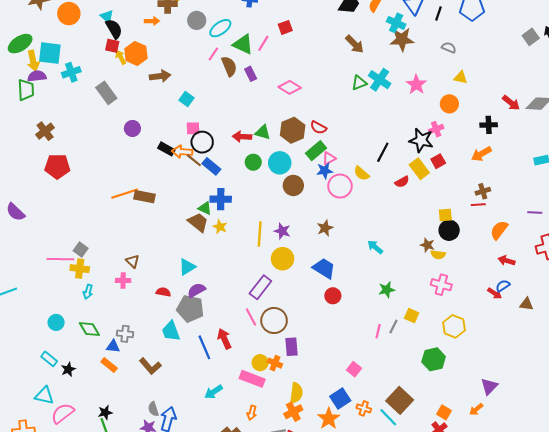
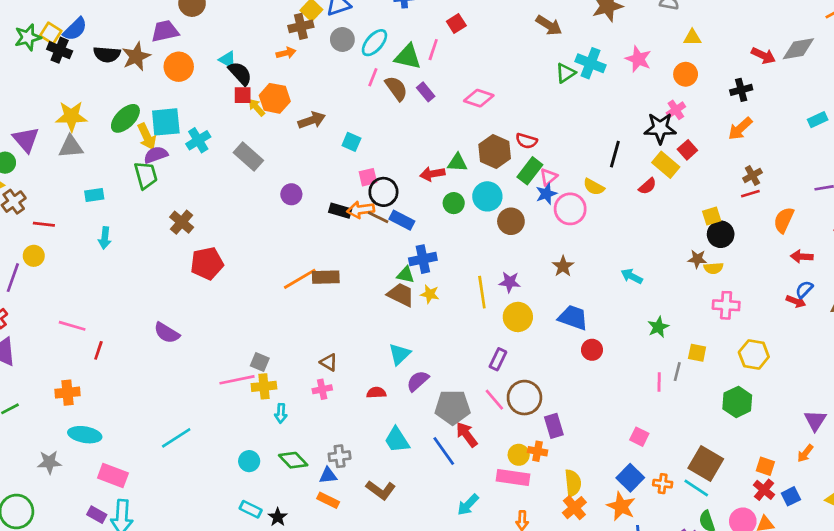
purple rectangle: (260, 287) -> (498, 359), size x0.7
gray pentagon: (190, 309) -> (452, 407), moved

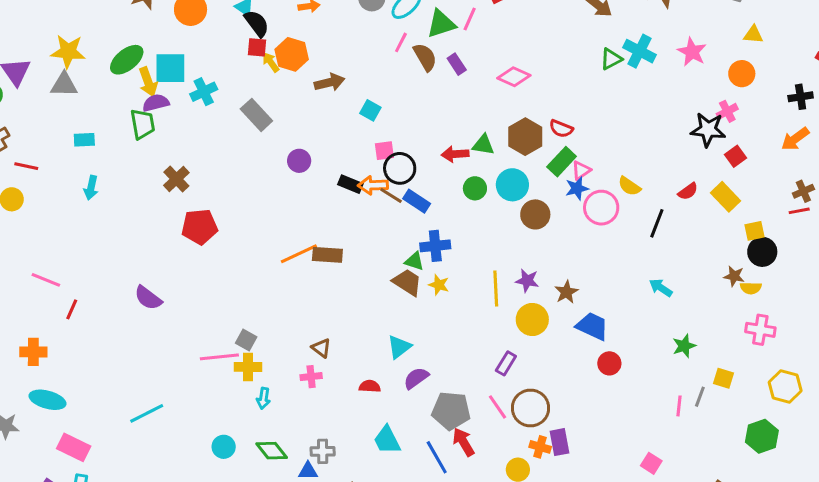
green triangle: (408, 57) -> (441, 24), turned -36
black line: (615, 154) -> (657, 223), moved
yellow rectangle: (666, 165) -> (726, 197), moved
brown star: (563, 266) -> (566, 292), moved
orange cross: (538, 451) -> (540, 447), moved

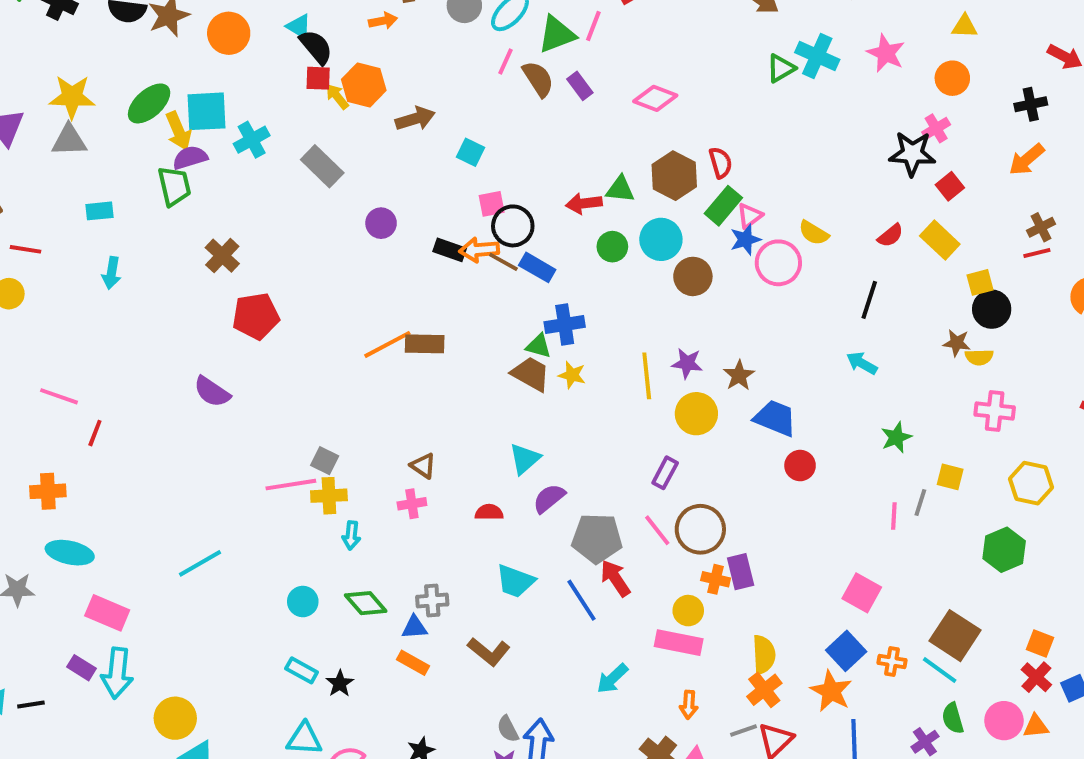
red semicircle: (561, 129) -> (721, 163), turned -125
black line: (657, 223) -> (869, 300), moved
purple semicircle: (148, 298) -> (212, 392), moved
cyan trapezoid: (387, 440) -> (515, 581), turned -40
pink square: (651, 463) -> (862, 593), size x1.4

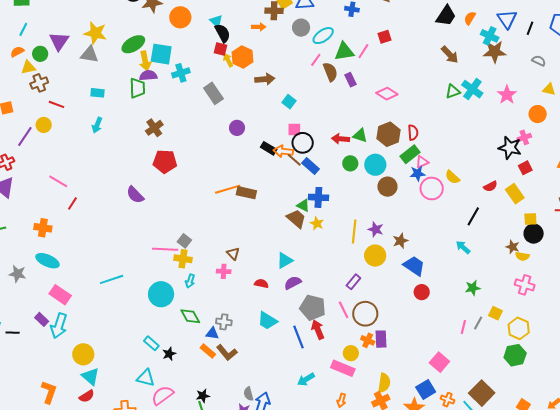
yellow hexagon: (1031, 483) -> (519, 328), moved
cyan circle: (303, 602) -> (161, 294), moved, size x1.6
brown L-shape: (489, 652) -> (227, 353), moved

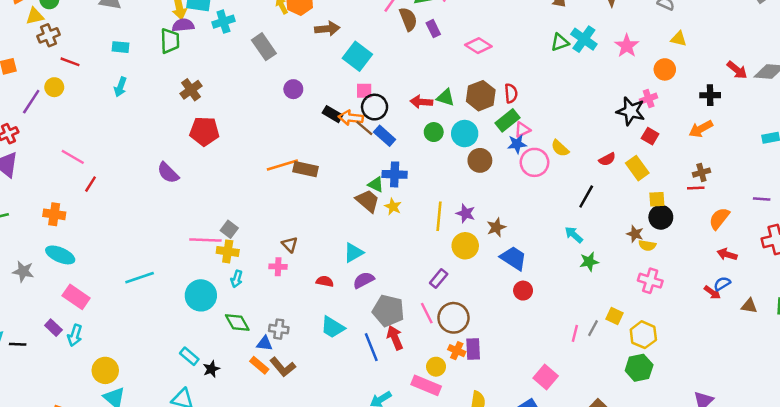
cyan square: (289, 102) -> (357, 56), size x1.6
red square: (525, 168) -> (650, 136), turned -32
green star: (473, 288) -> (589, 262), moved
cyan arrow: (59, 326) -> (75, 335), size x0.7

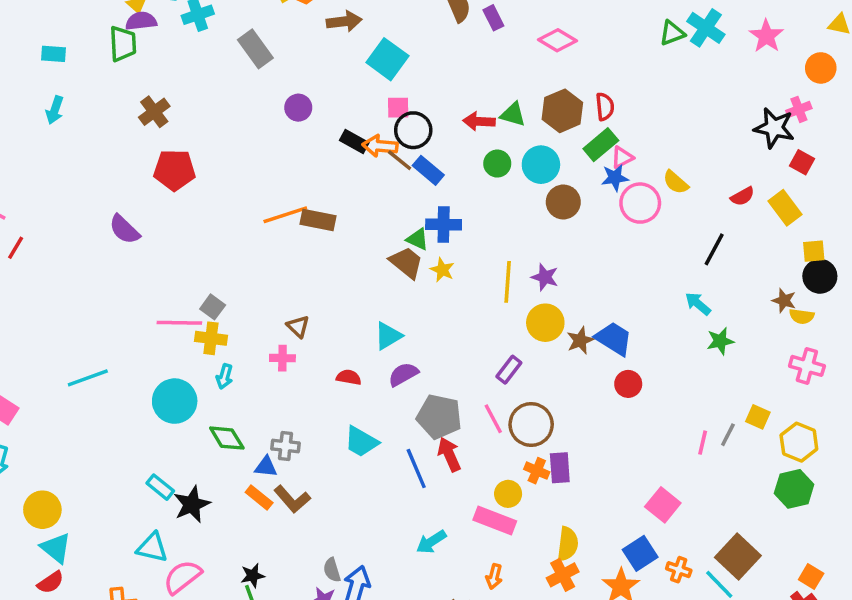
brown star: (496, 227) -> (580, 340), moved
black star: (211, 369) -> (192, 504), size x1.5

